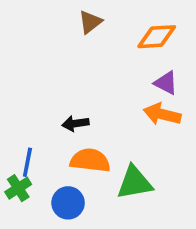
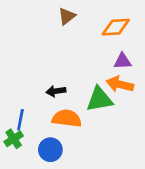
purple triangle: (166, 83) -> (123, 61), turned -30
green triangle: (134, 183) -> (99, 99), moved

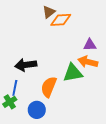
orange diamond: (116, 27) -> (61, 20), moved
black arrow: (56, 91) -> (26, 65), moved, size x1.5
orange semicircle: (67, 118) -> (49, 87), turned -75

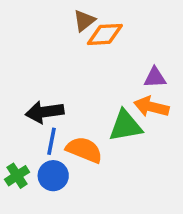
orange semicircle: (49, 87) -> (84, 150), turned 90
blue line: (15, 88) -> (51, 141), moved
blue circle: (37, 110) -> (53, 176), moved

